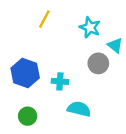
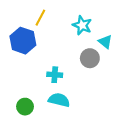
blue hexagon: (25, 73) -> (23, 41), moved
cyan semicircle: (79, 109) -> (59, 100), moved

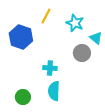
yellow line: (40, 18) -> (46, 16), moved
cyan semicircle: (59, 100) -> (54, 91), turned -102

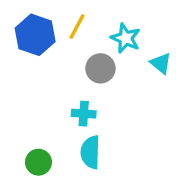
blue hexagon: (21, 37) -> (35, 35), moved
gray circle: (82, 53) -> (100, 68), moved

